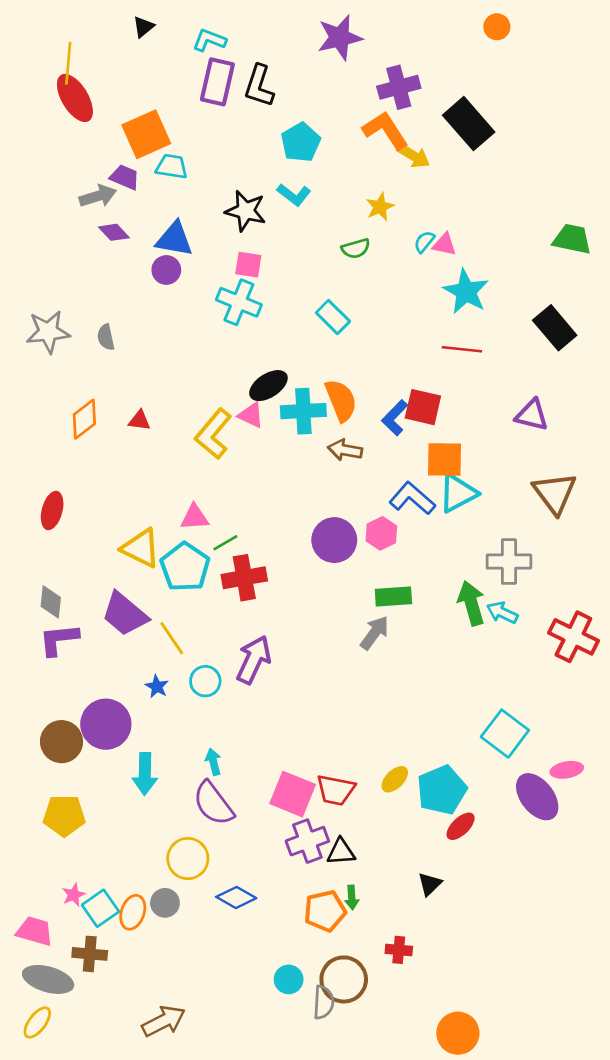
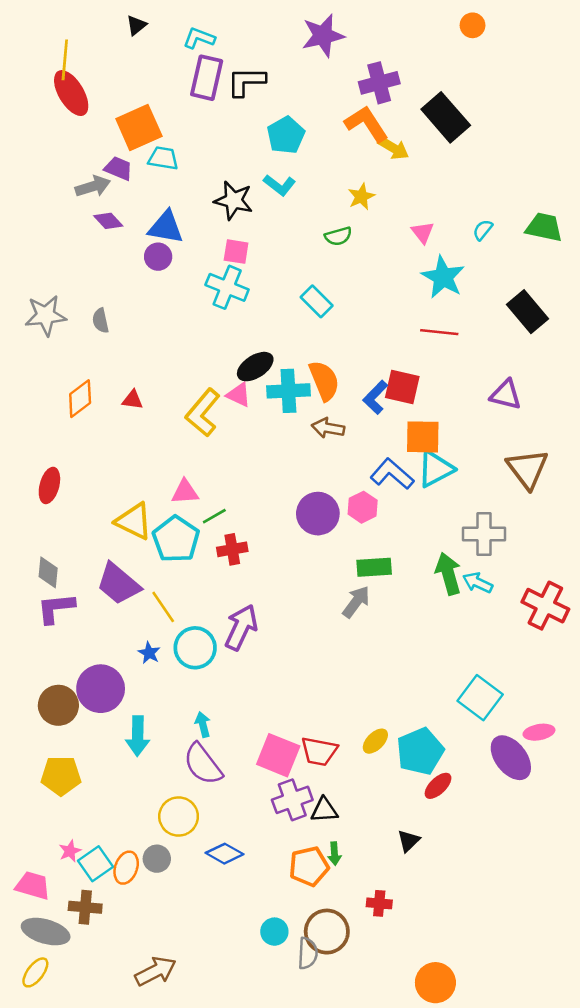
black L-shape: (259, 86) -> (246, 82), turned 72
cyan semicircle: (424, 242) -> (483, 230), moved
pink triangle: (444, 244) -> (423, 232), turned 40
red cross: (244, 578) -> (232, 549), size x0.7
cyan circle: (205, 681) -> (195, 648), size x1.4

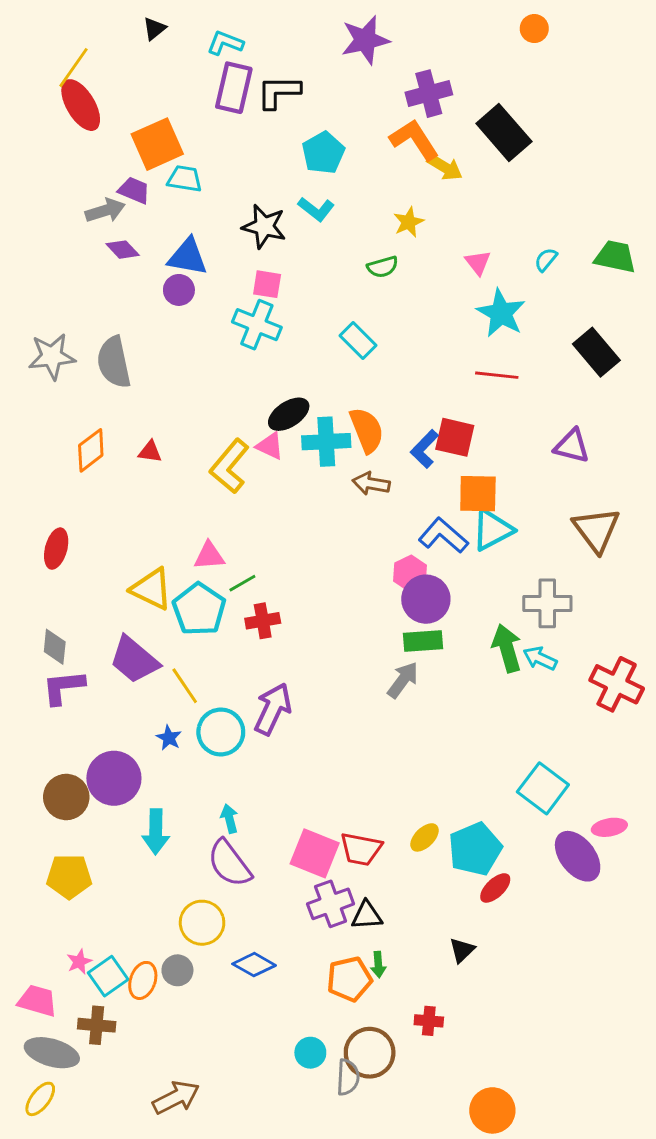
yellow line: (65, 60) -> (73, 68), turned 30
gray semicircle: (101, 321) -> (114, 362), size x1.8
purple circle: (318, 514) -> (426, 599), moved

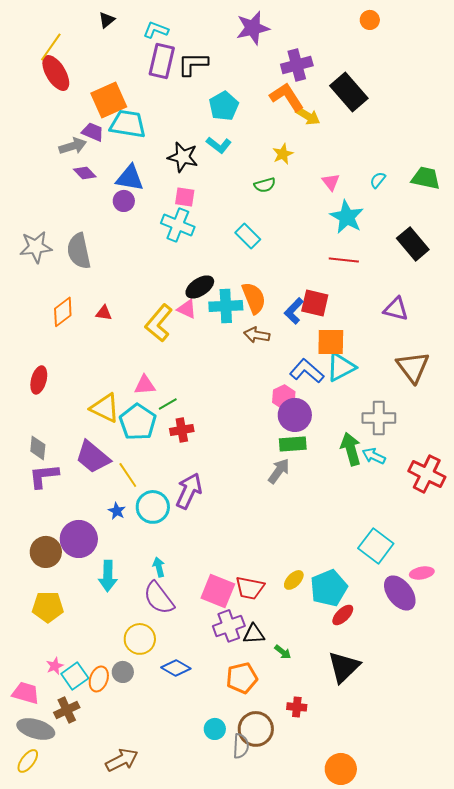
cyan trapezoid: (185, 179) -> (128, 124), size x1.5
black triangle: (462, 950) -> (344, 667), moved, size x1.8
green arrow: (378, 965) -> (283, 652), moved, turned -48
brown cross: (97, 1025) -> (67, 710), turned -30

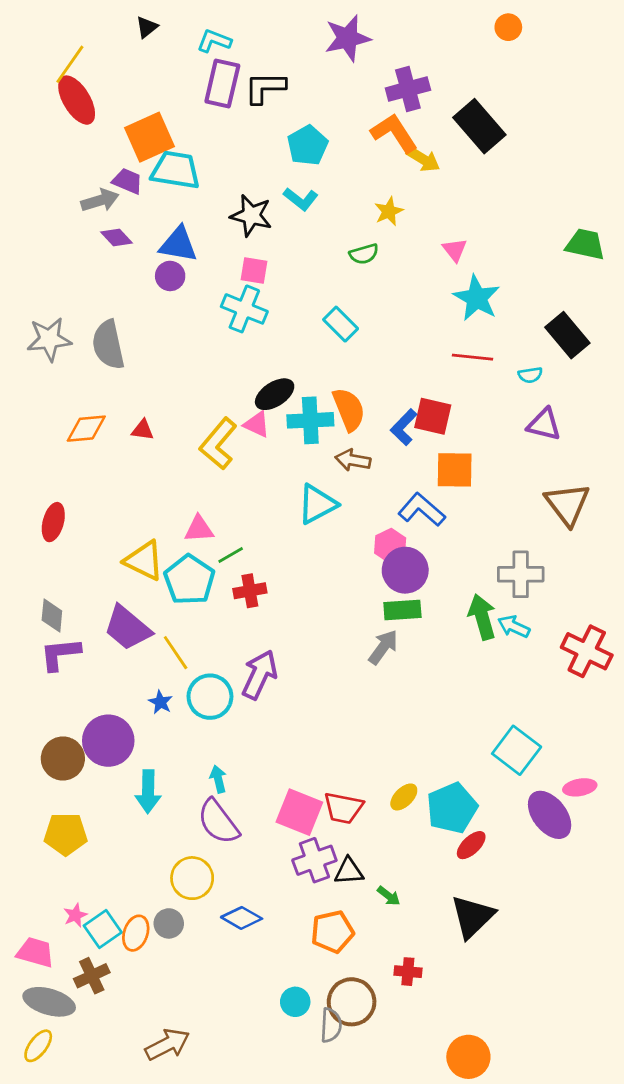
cyan semicircle: (378, 180) -> (530, 375), moved, turned -138
orange diamond: (63, 312) -> (86, 429), turned 32
cyan triangle: (341, 367) -> (317, 504), moved

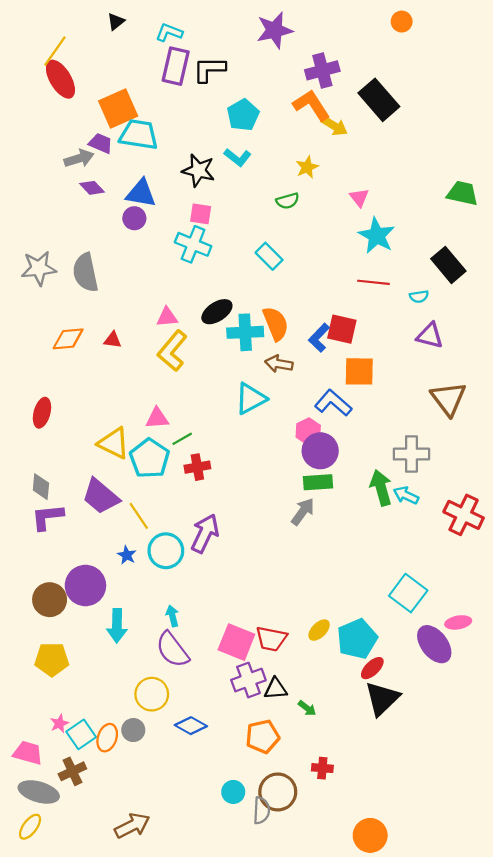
pink triangle: (257, 424) -> (167, 317), moved, turned -30
black triangle: (473, 917) -> (382, 699), moved

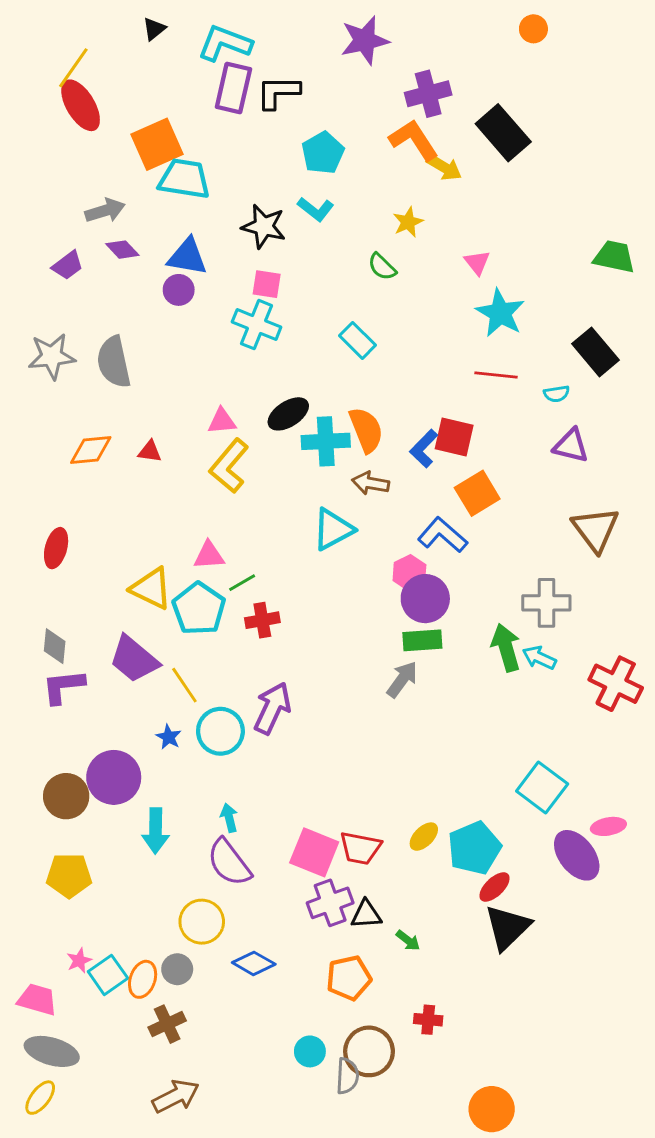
cyan L-shape: (169, 32) -> (225, 43), size x1.5
purple trapezoid: (101, 143) -> (68, 265), moved, turned 120
green semicircle: (288, 201) -> (382, 267), turned 60
orange square: (359, 371) -> (477, 493), turned -32
brown cross: (72, 771) -> (167, 1024), moved

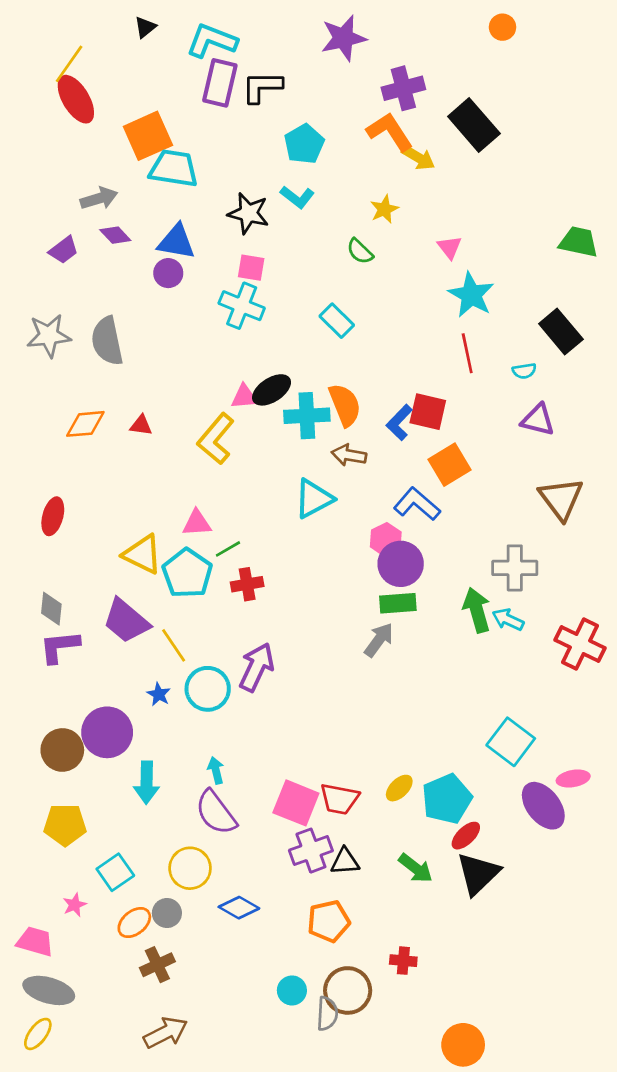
red line: (496, 375) -> (467, 353), turned 72
pink triangle: (222, 421) -> (244, 397), moved
green arrow: (408, 940) -> (416, 868), moved, size x1.5
cyan square: (108, 975) -> (115, 872), moved
orange ellipse: (143, 979) -> (134, 923), turned 32

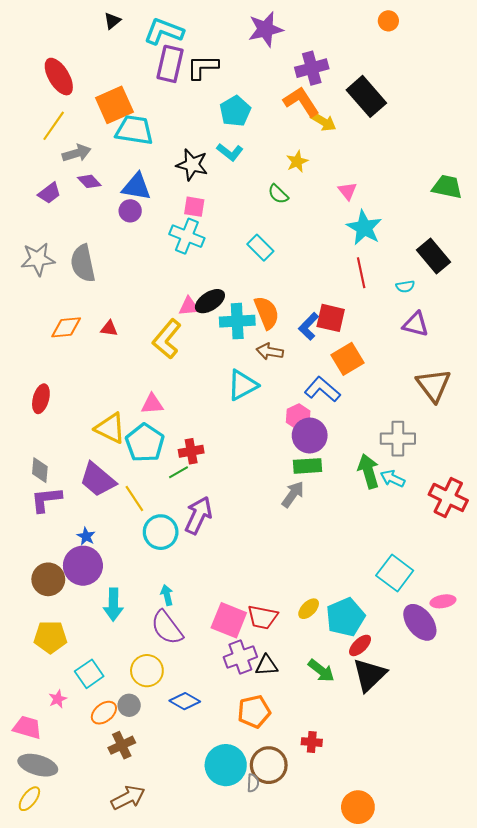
yellow line: (69, 64) -> (54, 126), moved
green line: (228, 549) -> (178, 472), moved
blue star: (159, 694) -> (86, 536), moved
cyan circle: (292, 990) -> (226, 765), size x1.8
gray semicircle: (327, 1014) -> (253, 783), size x0.7

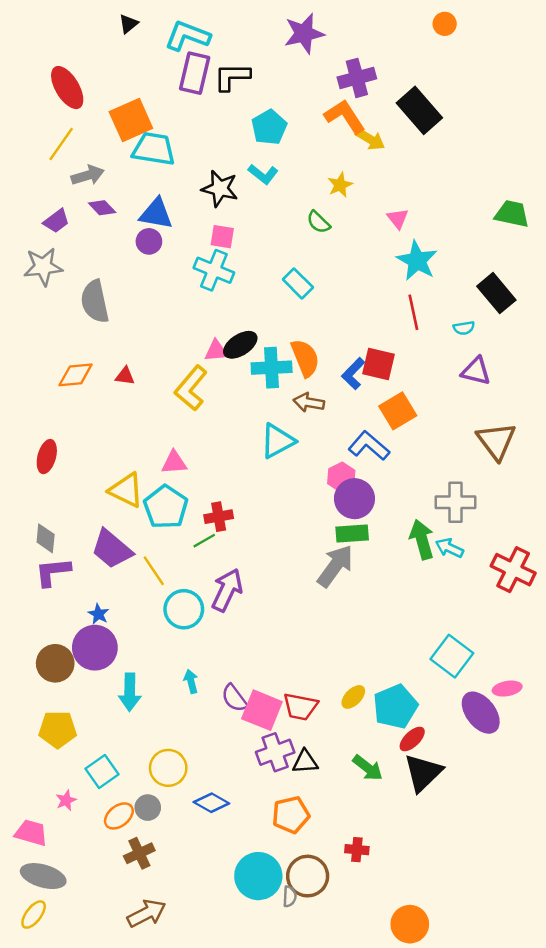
gray star: (38, 259) -> (43, 267), moved
gray arrow: (293, 494) -> (335, 566), size x1.4
purple semicircle: (167, 628) -> (234, 698), moved, size x0.7

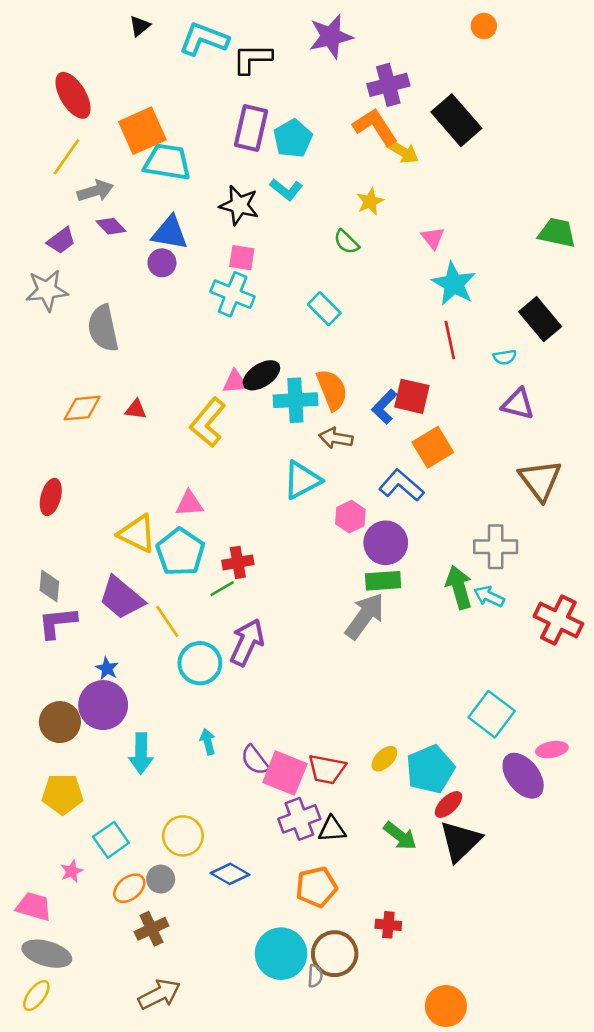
purple rectangle: (195, 73) -> (251, 128), moved
black L-shape: (232, 77) -> (252, 59), moved
pink hexagon: (341, 477) -> (350, 517), moved

